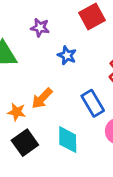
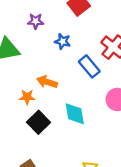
orange arrow: (42, 98) -> (47, 82), turned 72
blue rectangle: (93, 103) -> (89, 66), moved

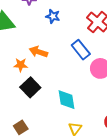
blue rectangle: (89, 66) -> (81, 50), moved
cyan diamond: (75, 114) -> (66, 100), moved

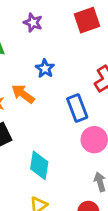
blue star: (53, 16) -> (45, 69), moved

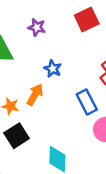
orange arrow: (23, 94) -> (35, 95), turned 90

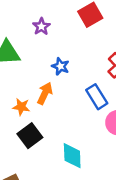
purple star: (37, 27) -> (41, 26), turned 30

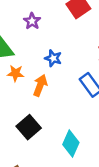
orange star: (21, 107) -> (15, 73), moved
cyan diamond: (72, 156) -> (71, 144), turned 30

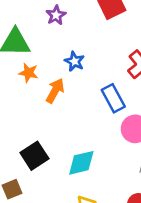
black square: (29, 127) -> (34, 156), moved
cyan diamond: (71, 144) -> (81, 163), turned 45

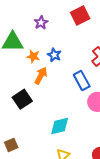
orange star: (28, 73) -> (33, 56), moved
black square: (34, 156) -> (22, 99), moved

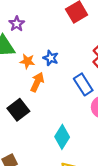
purple star: (41, 23) -> (17, 24), moved
cyan diamond: (60, 126) -> (62, 137), turned -40

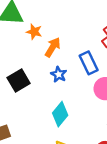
blue star: (51, 58) -> (59, 74), moved
orange arrow: (37, 82) -> (53, 47), moved

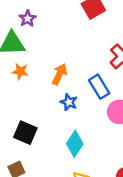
orange star: (34, 32) -> (20, 71), moved
black square: (19, 80) -> (25, 133), moved, turned -30

